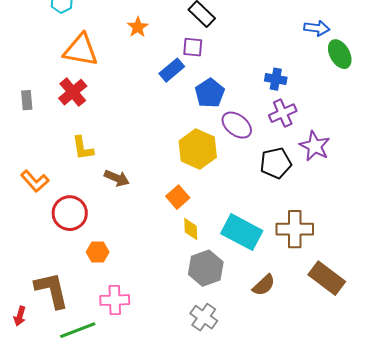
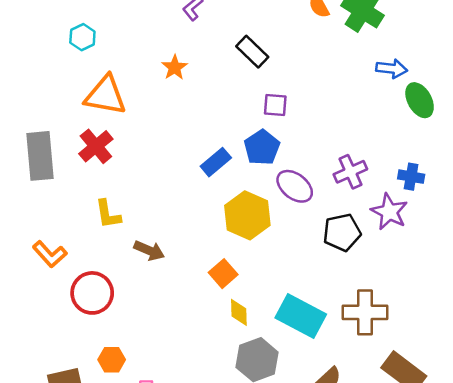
purple square: (193, 47) -> (275, 105), moved
blue rectangle: (172, 70) -> (216, 162), moved
blue cross: (276, 79) -> (411, 177), moved
gray rectangle: (27, 100) -> (40, 156), size x2.0
orange hexagon: (98, 252) -> (112, 360), moved

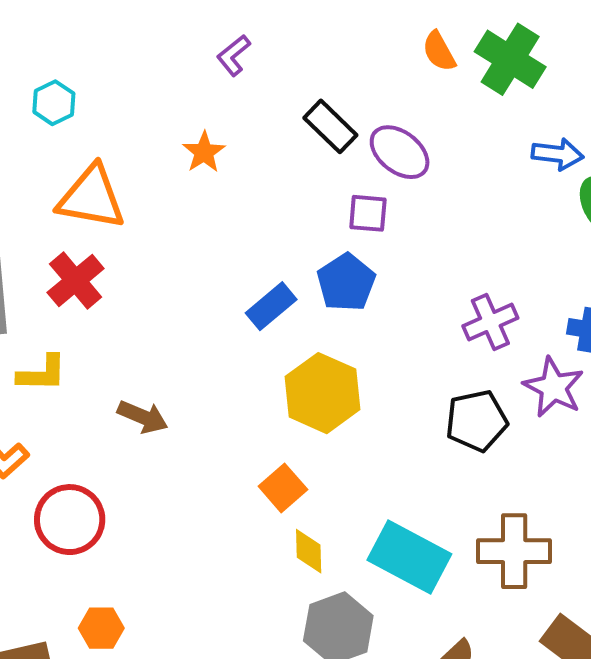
purple ellipse: (295, 186) -> (400, 152), moved
yellow L-shape: (108, 214) -> (42, 373), moved, turned -80
brown arrow: (149, 251) -> (143, 417), moved

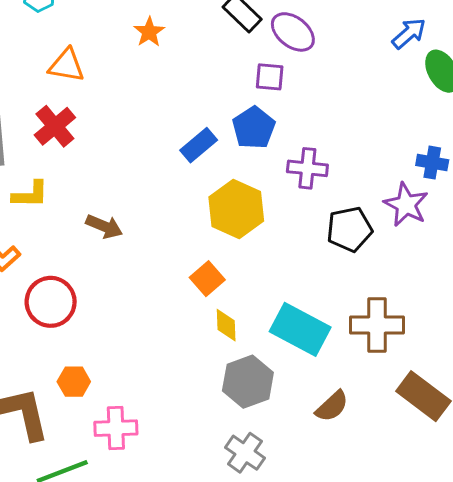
blue arrow: (558, 154) -> (409, 33), turned -48
orange triangle: (91, 198) -> (67, 65), size x0.7
purple cross: (490, 322) -> (307, 168), moved, turned 30

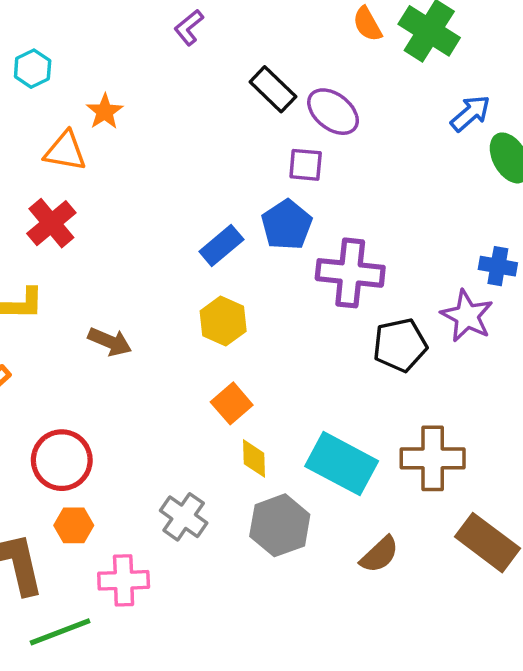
orange star: (149, 32) -> (105, 112), moved
purple cross: (307, 168) -> (350, 273), size x1.4
yellow hexagon: (236, 209) -> (223, 321), moved, size x0.7
red circle: (51, 302) -> (62, 460), moved
gray cross: (245, 453) -> (184, 517), moved

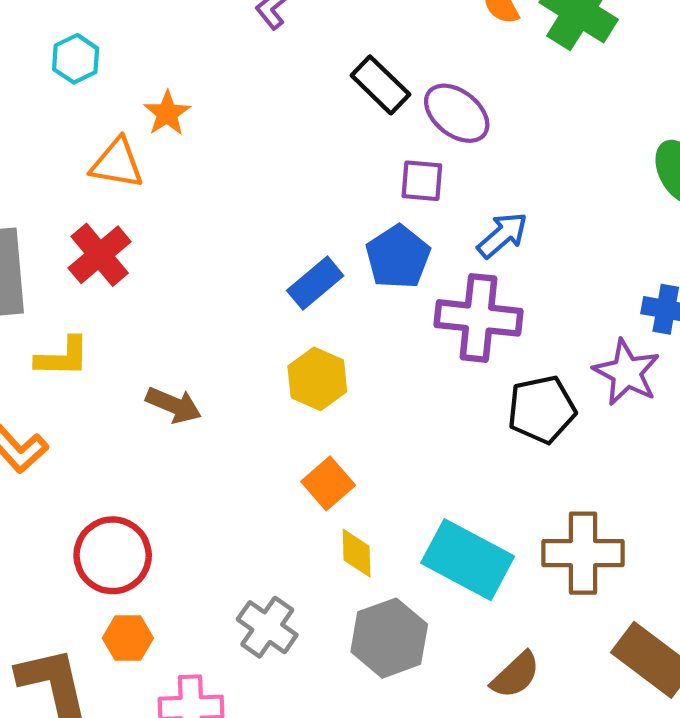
blue arrow: (470, 113) -> (502, 235), moved

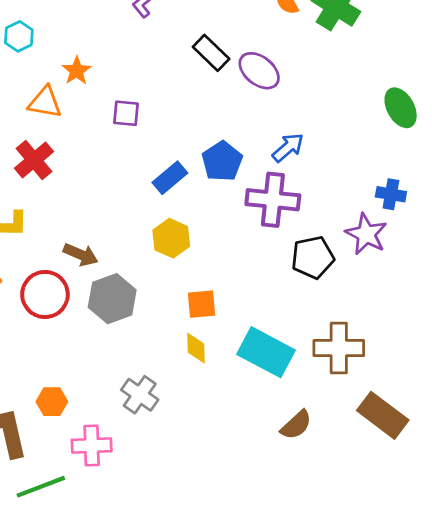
purple square: (422, 181) -> (126, 113), moved
orange square: (328, 483) -> (201, 304), moved, turned 36
red circle: (113, 555) -> (45, 294), moved
gray hexagon: (389, 638) -> (112, 299), moved

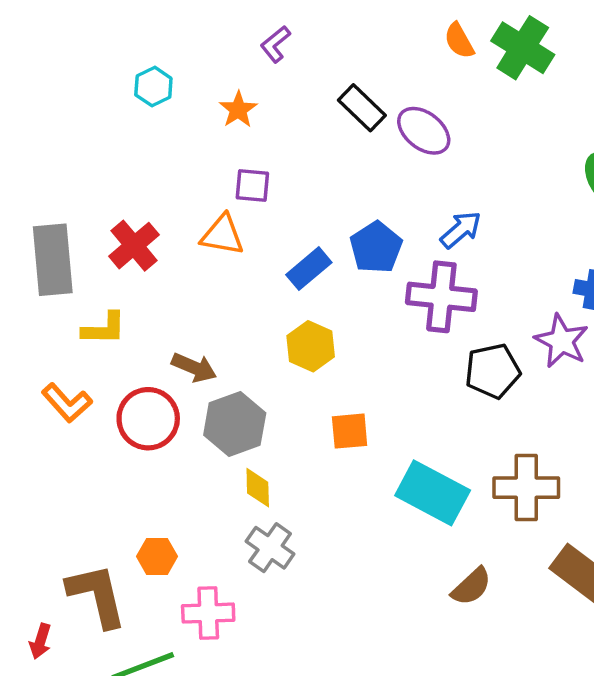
cyan hexagon: (19, 36) -> (153, 87), moved
orange star: (77, 71) -> (238, 110), moved
orange triangle: (45, 102) -> (222, 235), moved
yellow diamond: (196, 348) -> (258, 488), moved

